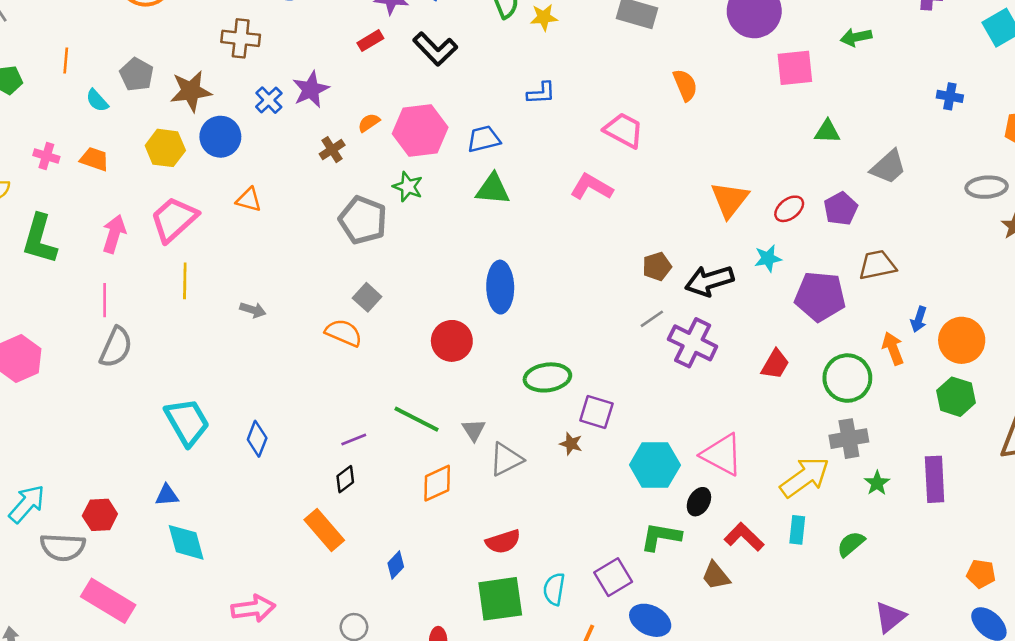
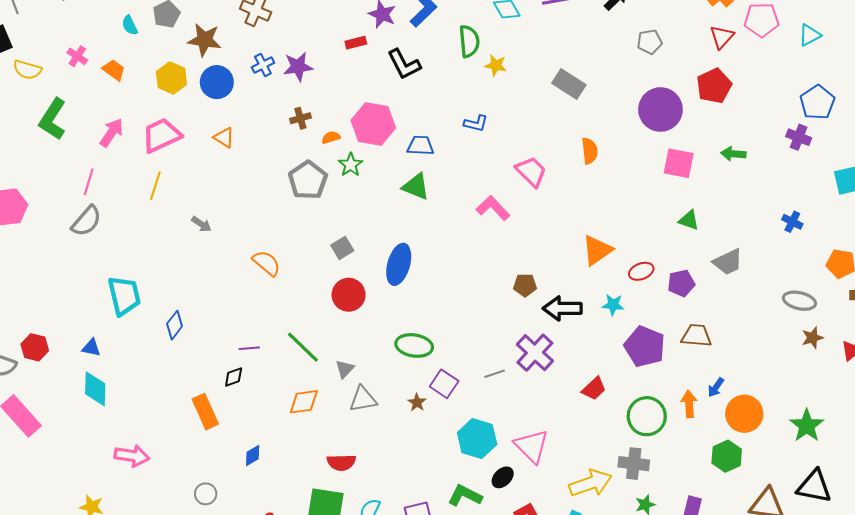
orange semicircle: (369, 123) -> (331, 137), moved
gray square: (367, 297) -> (342, 248), moved
gray line: (652, 319) -> (495, 374), moved

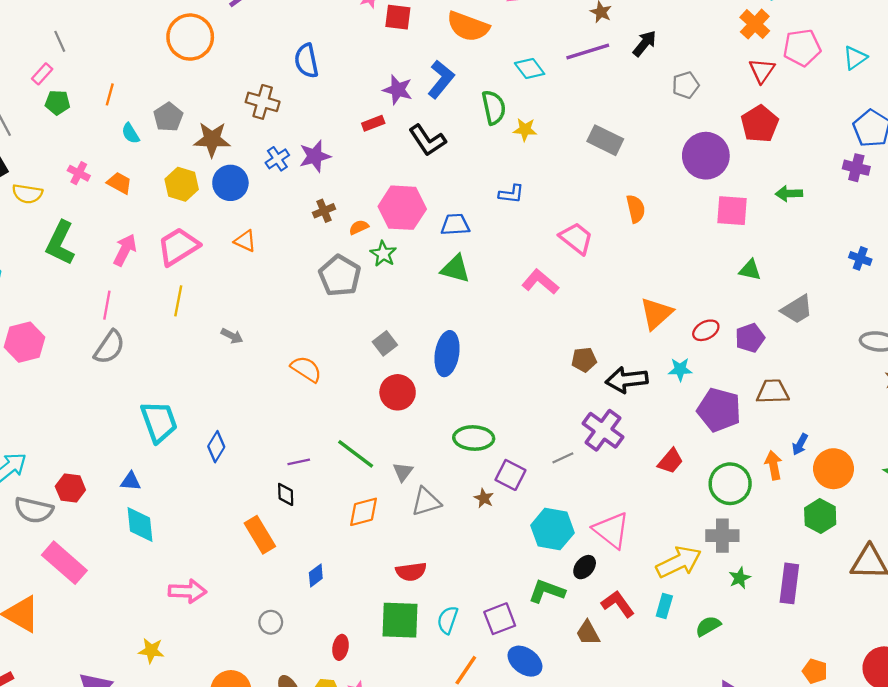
black diamond: (234, 377) -> (286, 494), turned -65

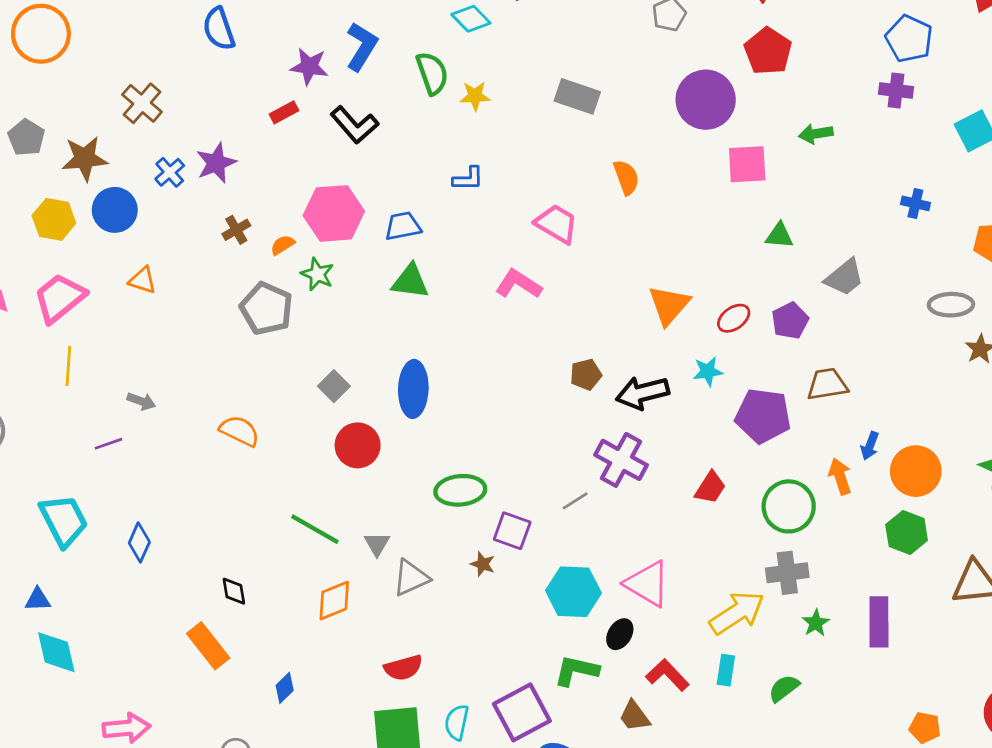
blue semicircle: (306, 61) -> (219, 29), moved
brown cross: (263, 102) -> (142, 103), turned 32
purple line: (299, 462) -> (108, 444), moved
purple square: (500, 619) -> (522, 712), size x1.4

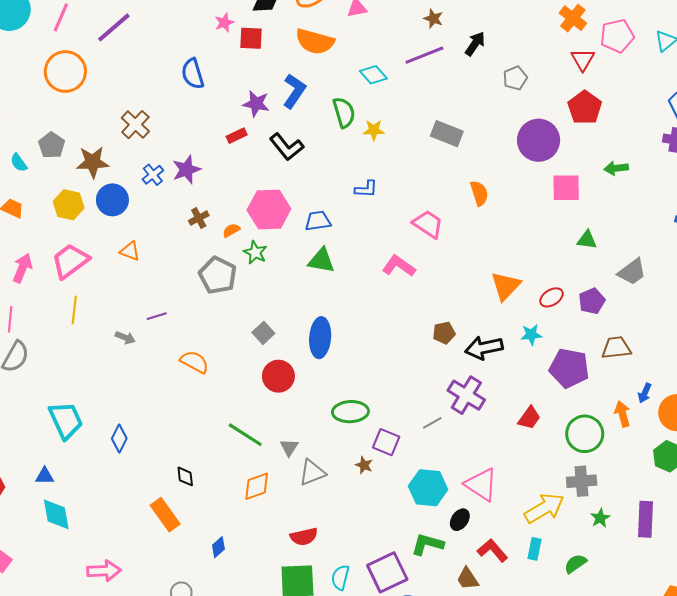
purple line: (108, 444) -> (157, 316), moved

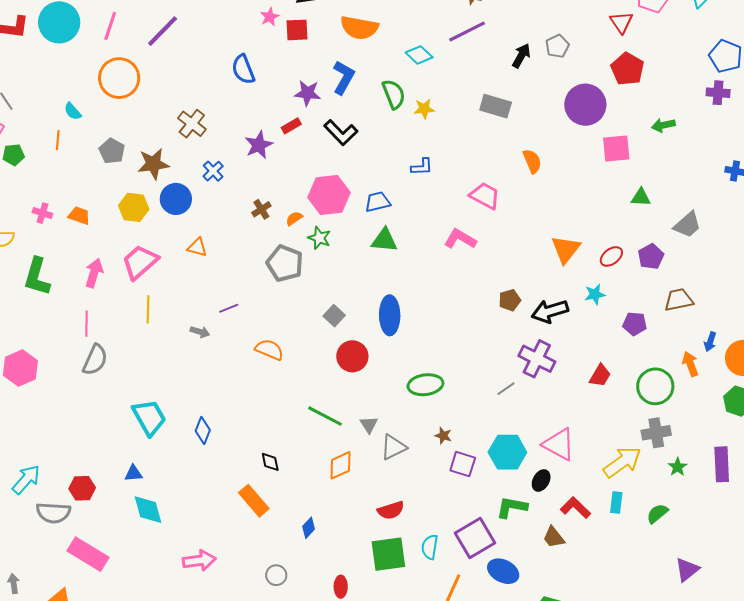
black arrow: (475, 44) -> (521, 56), moved
cyan semicircle: (19, 163) -> (73, 111), moved
purple star: (186, 170) -> (259, 145), moved
purple pentagon: (569, 368) -> (635, 324), size x0.6
purple square: (386, 442) -> (463, 464), moved

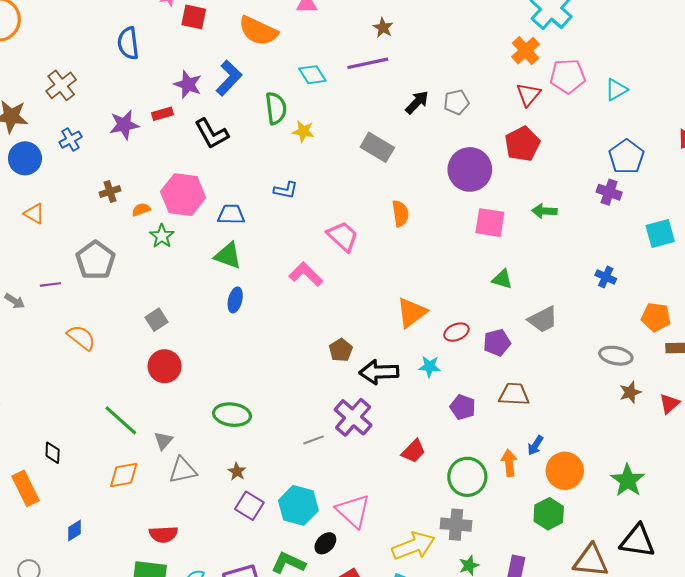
gray pentagon: (285, 263) -> (96, 260), moved
brown pentagon: (510, 300) -> (341, 350), turned -30
blue ellipse: (390, 315) -> (235, 300), moved, size x0.6

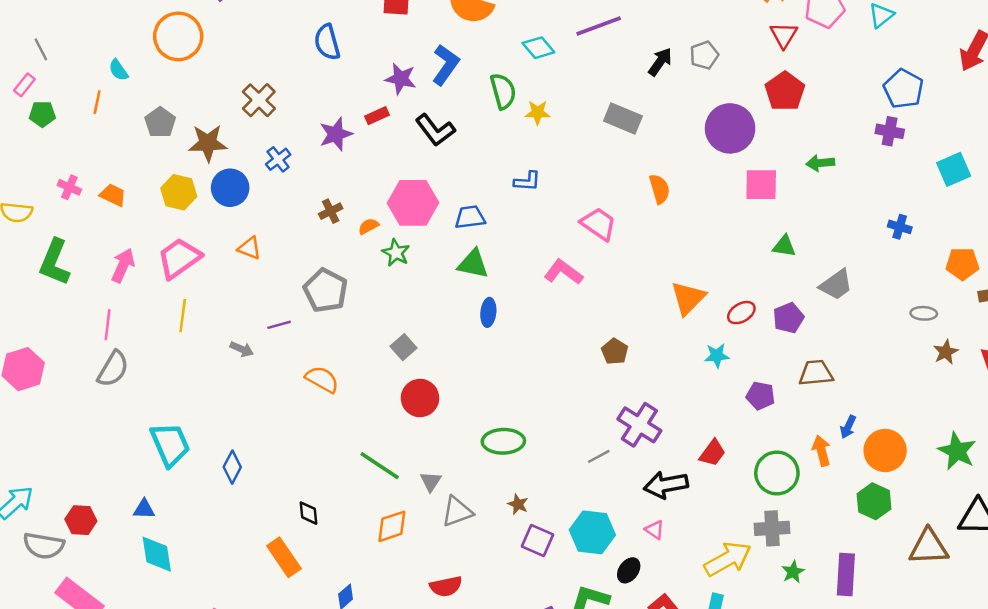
gray ellipse: (616, 356) -> (924, 313), size x0.7
black arrow: (379, 372) -> (666, 485), moved
pink triangle: (353, 511) -> (655, 530), size x0.5

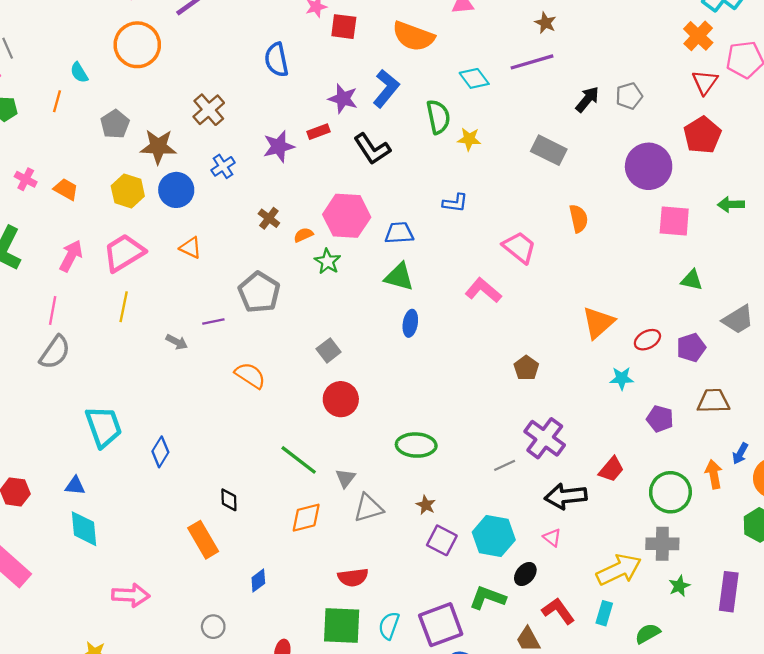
brown cross: (331, 211) -> (269, 218), turned -30

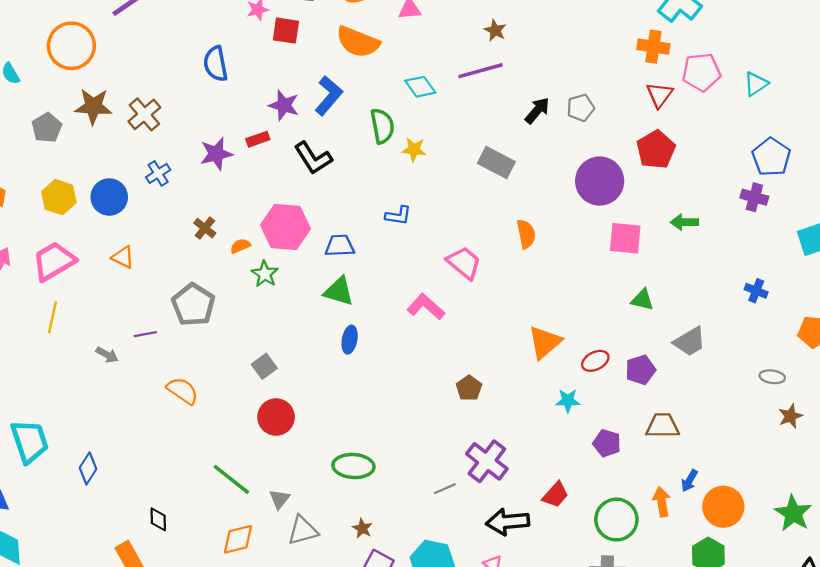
orange cross: (698, 36) -> (653, 47), turned -36
brown star: (158, 147) -> (93, 106), moved

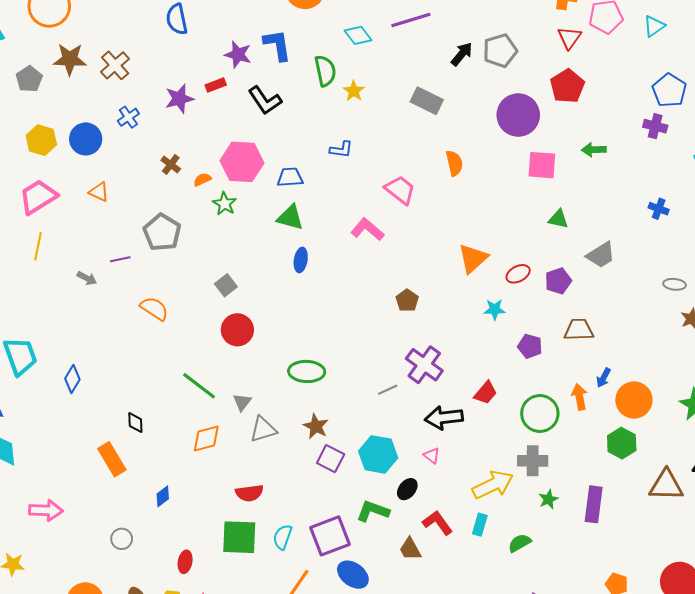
blue L-shape: (329, 96) -> (277, 45), turned -48
gray pentagon: (581, 108) -> (500, 51), size x1.4
yellow star: (414, 150) -> (354, 91), turned 30
brown star: (362, 528) -> (316, 426), size x1.4

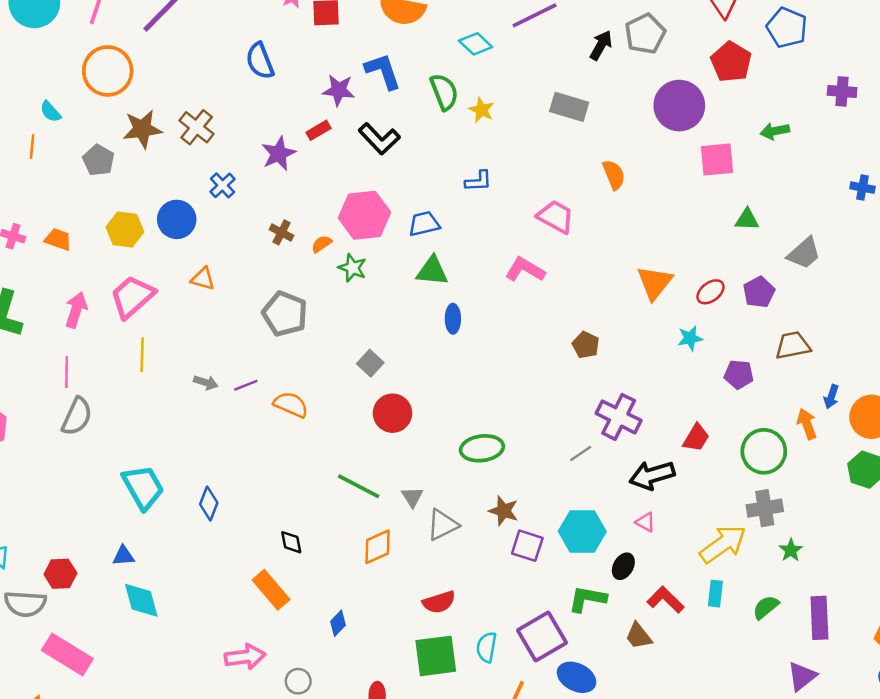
blue pentagon: (669, 90) -> (787, 28), moved
purple line: (120, 259) -> (246, 385), moved
purple rectangle: (594, 504) -> (819, 618), moved
pink arrow: (46, 510) -> (245, 657), moved

